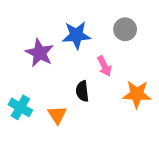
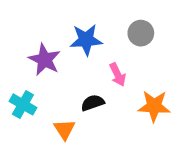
black semicircle: (82, 91) -> (93, 103), turned 78
cyan cross: (20, 107) -> (23, 104), moved

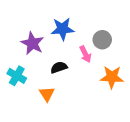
gray circle: (141, 33) -> (102, 40), moved
black semicircle: (93, 103) -> (59, 67), moved

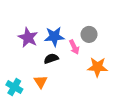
blue star: (62, 29) -> (54, 37), moved
cyan cross: (17, 76) -> (14, 87), moved

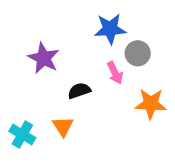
blue star: (54, 37) -> (110, 29), moved

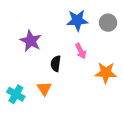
gray circle: (138, 53) -> (108, 23), moved
black semicircle: (79, 91) -> (56, 64), turned -63

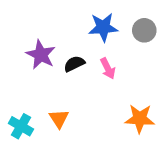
black semicircle: (56, 64) -> (74, 64), moved, turned 56
orange star: (106, 73) -> (140, 119), moved

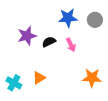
purple star: (41, 55) -> (27, 36), turned 30
orange triangle: (59, 119) -> (39, 78), turned 32

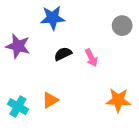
blue star: (68, 18) -> (53, 18), moved
purple star: (27, 36) -> (18, 46), moved, turned 30

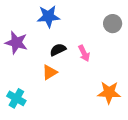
orange triangle: (50, 100) -> (50, 72), moved

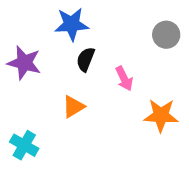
black semicircle: (58, 50) -> (86, 59), moved, turned -42
orange star: (109, 92) -> (161, 115), moved

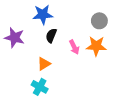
orange star: (161, 115) -> (96, 46), moved
cyan cross: (24, 145) -> (40, 87), moved

